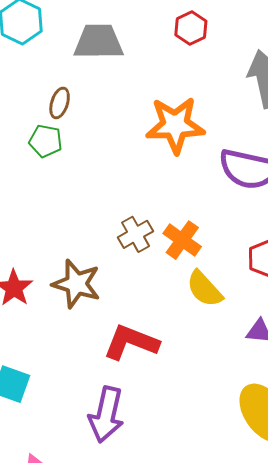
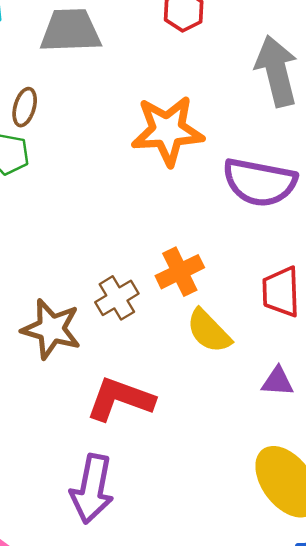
brown cross: (136, 234) -> (117, 298), moved
orange cross: (182, 240) -> (180, 272), turned 30

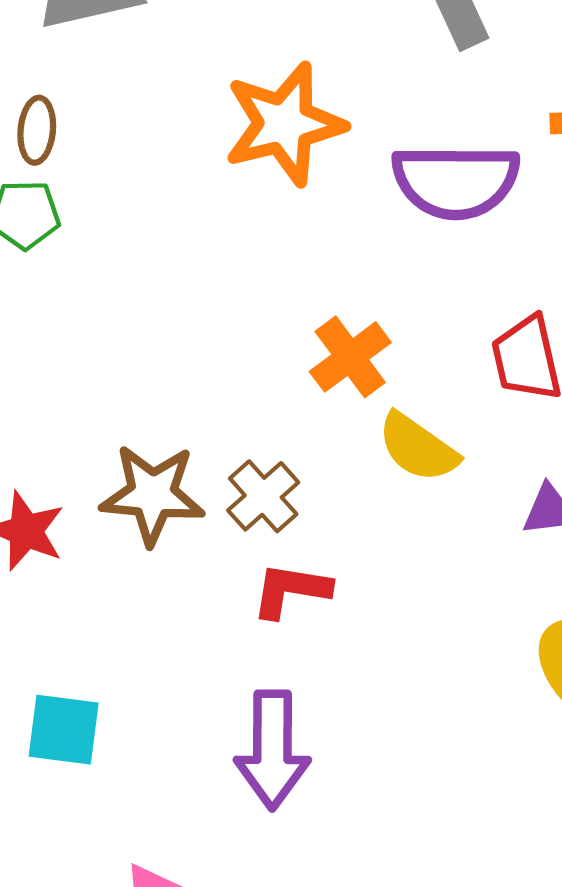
brown cross: (117, 298) -> (263, 496), moved
red L-shape: (120, 399) -> (291, 590), size x0.7

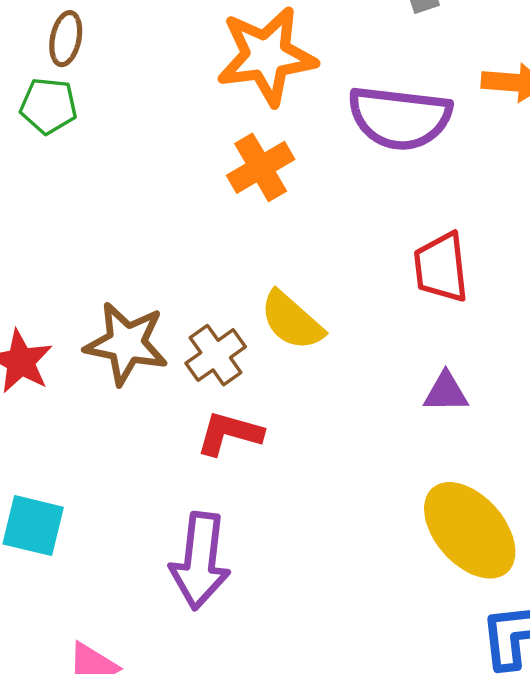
orange cross: (350, 357) -> (261, 167), moved
yellow semicircle: (418, 448) -> (292, 321), moved

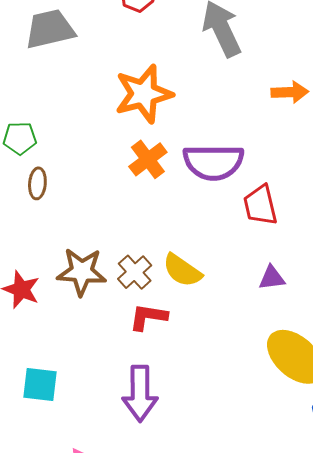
brown ellipse: (66, 39) -> (37, 183), moved
purple semicircle: (400, 118) -> (213, 162), moved
yellow semicircle: (292, 321) -> (182, 270), moved

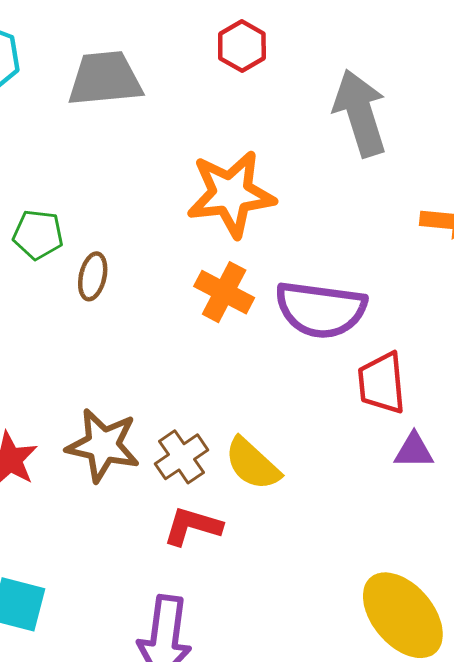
orange cross: (148, 159) -> (224, 292), turned -33
brown ellipse: (37, 183) -> (93, 276), moved
purple triangle: (272, 278) -> (414, 451), moved

